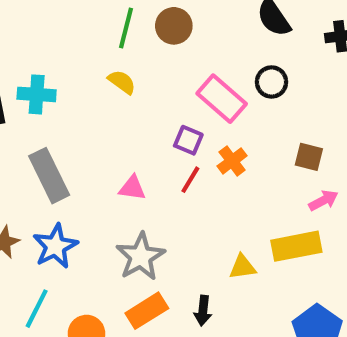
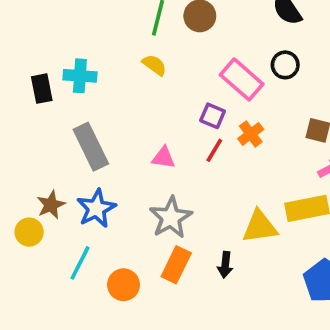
yellow triangle: (242, 267) -> (260, 227), size x1.5
orange rectangle: (147, 311) -> (176, 265), turned -32

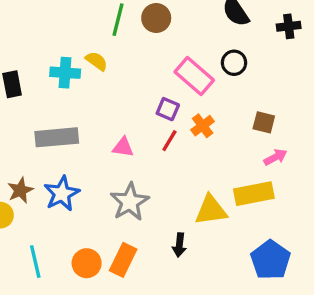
yellow semicircle: (154, 65) -> (97, 61), moved
cyan cross: (80, 76) -> (65, 73), moved
gray rectangle: (91, 147) -> (57, 137), turned -69
cyan line: (80, 263) -> (35, 262), moved, turned -40
orange rectangle: (176, 265) -> (123, 260), moved

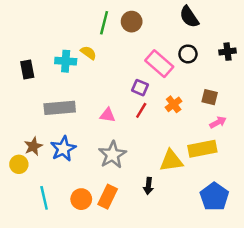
black cross: (289, 26) -> (228, 52), moved
orange cross: (203, 126) -> (174, 104), moved

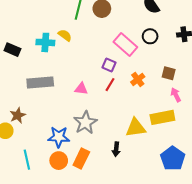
black rectangle: (27, 70) -> (12, 50), turned -56
pink arrow: (218, 122) -> (176, 95), turned -88
blue star: (63, 149) -> (59, 137), moved, turned 30

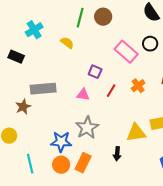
cyan cross: (45, 42) -> (34, 30), moved, turned -36
purple square: (109, 65) -> (95, 72), moved
brown star: (18, 115) -> (23, 107), moved

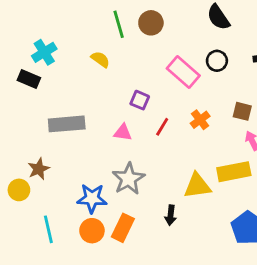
green line: (80, 18) -> (119, 24), turned -30
cyan cross: (34, 30) -> (44, 52), moved
brown star: (23, 107) -> (39, 169), moved

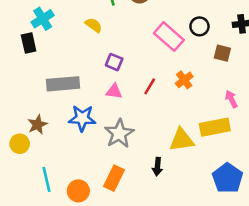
black rectangle: (29, 79) -> (29, 43), turned 54
purple square: (140, 100) -> (114, 62), moved
brown square: (242, 111) -> (222, 53), moved
blue star: (92, 198) -> (82, 118), moved
orange circle: (92, 231) -> (78, 191), moved

